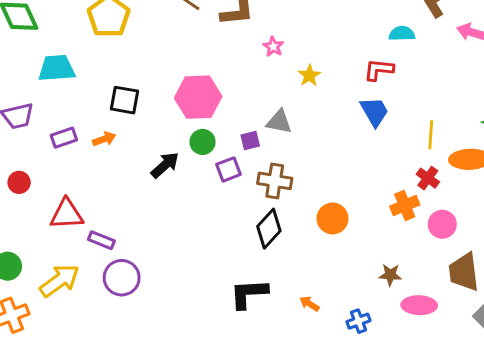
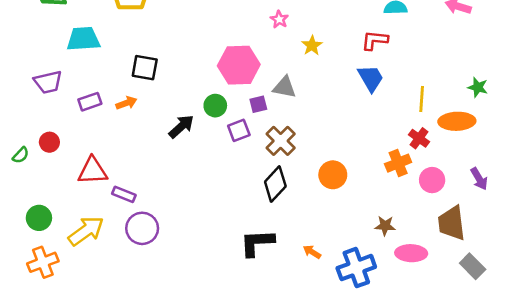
pink hexagon: (198, 97) -> (239, 65), moved
brown cross: (275, 181) -> (281, 141), turned 36
blue cross: (358, 321) -> (356, 268), size x1.8

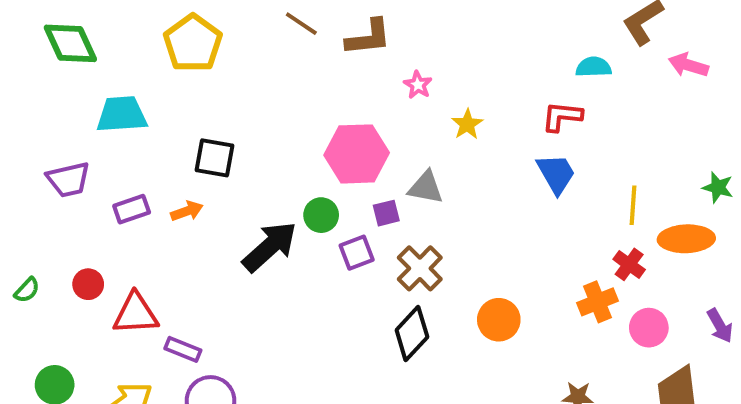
black arrow: (181, 126) -> (270, 247), size x1.4
red circle: (49, 142) -> (88, 284), moved

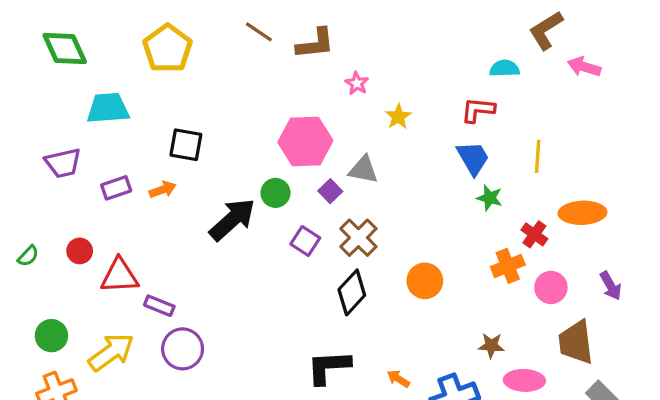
green star: (718, 187) -> (490, 198), moved
yellow line: (633, 205) -> (538, 156), moved
purple square: (386, 213) -> (330, 191), turned -30
purple square: (357, 253) -> (305, 241), moved, turned -36

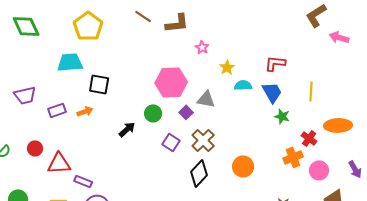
cyan semicircle: (504, 68) -> (243, 85), moved
cyan trapezoid: (108, 108) -> (70, 62), moved
black arrow: (232, 219) -> (127, 129), size x0.6

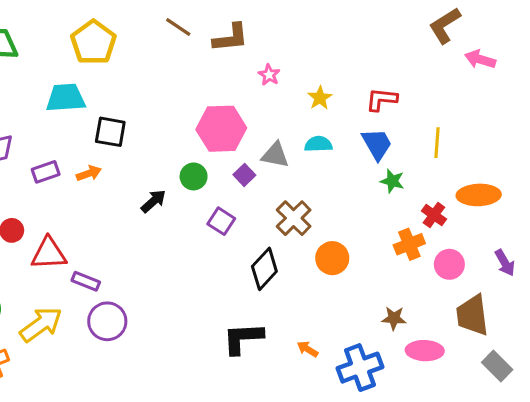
yellow star: (227, 67) -> (320, 98), moved
cyan semicircle: (243, 85) -> (318, 144), moved
brown cross: (203, 140) -> (294, 218), moved

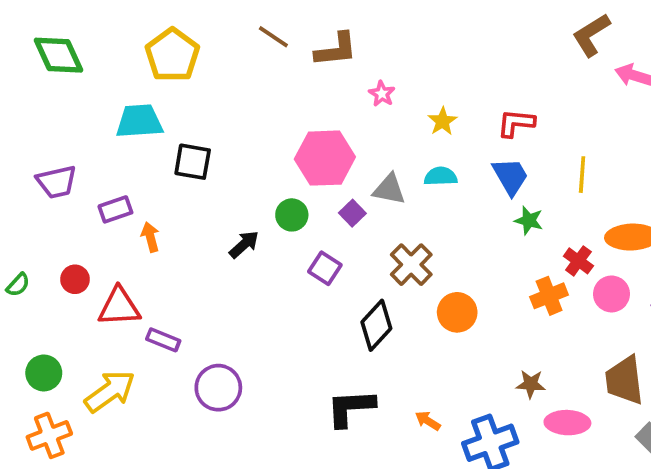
orange arrow: (89, 173) -> (150, 237), moved, turned -85
pink circle: (449, 264) -> (611, 294), moved
purple circle: (107, 321) -> (218, 388), moved

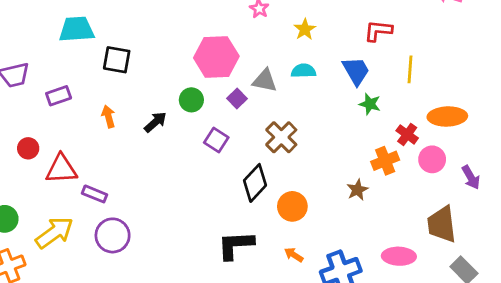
red L-shape: (516, 123) -> (378, 31), moved
orange arrow: (150, 237) -> (108, 116), moved
orange circle: (457, 312) -> (292, 206), moved
brown star: (531, 384) -> (357, 190), moved, turned -30
purple circle: (218, 388) -> (113, 235), moved

